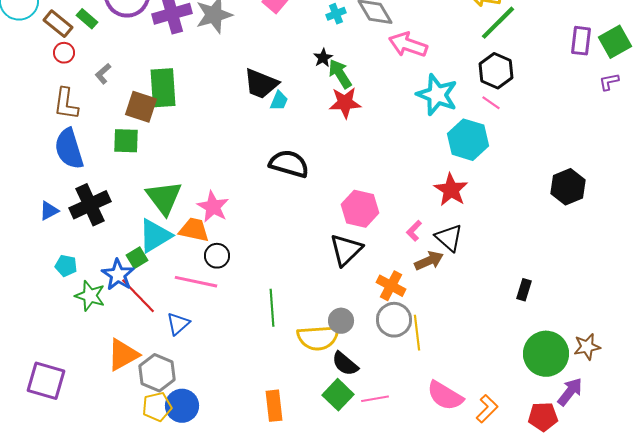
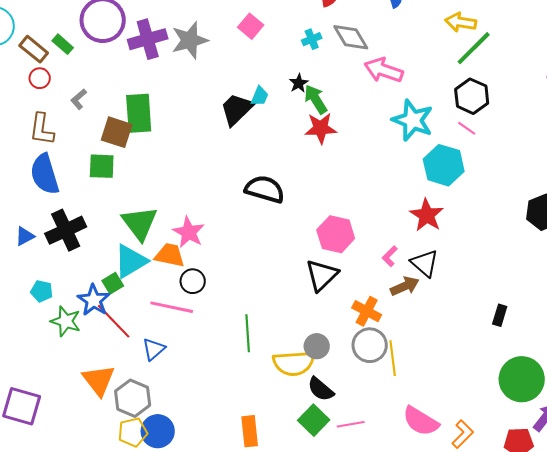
black trapezoid: (261, 84) -> (237, 109), turned 114
cyan trapezoid: (279, 101) -> (260, 96), moved
orange triangle: (123, 355) -> (99, 380), turned -39

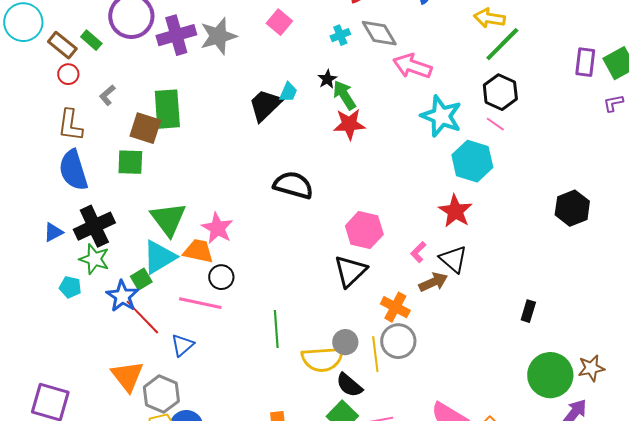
green star: (66, 321) -> (94, 259), moved
yellow line: (393, 358) -> (375, 354), moved

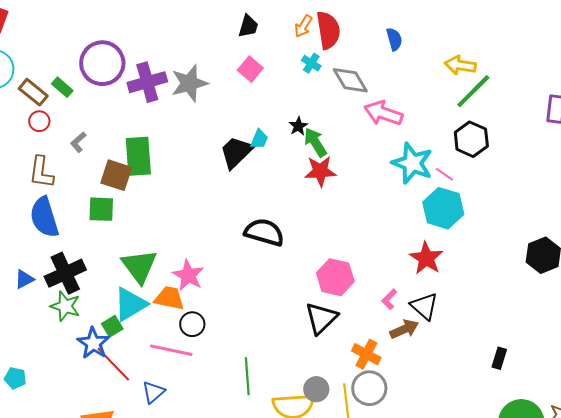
cyan cross: (340, 35) -> (311, 63), moved, turned -36
pink line: (495, 124) -> (444, 174), moved
cyan pentagon: (70, 287) -> (15, 378), moved

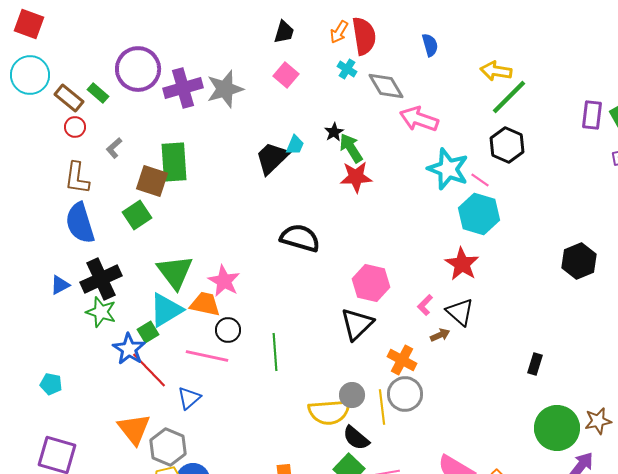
green square: (101, 209) -> (137, 215), turned -36
brown arrow: (404, 329) -> (440, 335), size x0.7
green line: (247, 376) -> (275, 352), moved

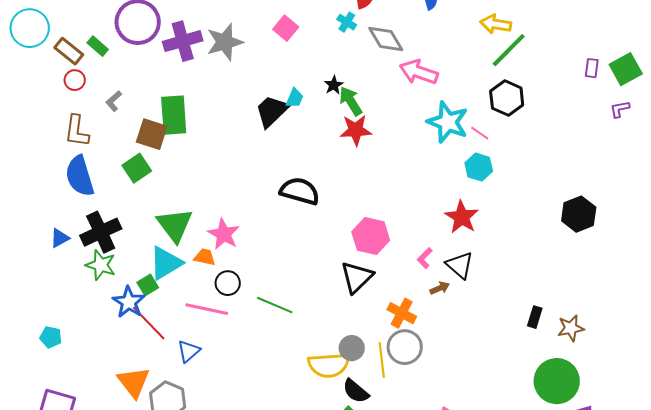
purple rectangle: (592, 115) -> (592, 68), size x0.7
cyan hexagon: (479, 214) -> (479, 167), size x0.7
orange trapezoid: (205, 304) -> (205, 257), size x0.7
green line: (275, 352) -> (275, 305), turned -63
brown star: (598, 421) -> (571, 328), moved

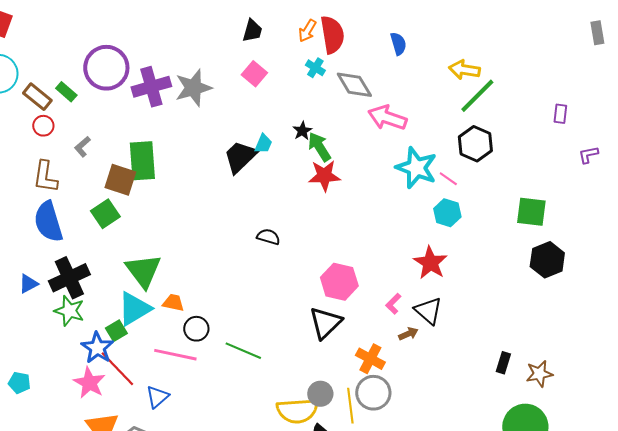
green square: (626, 69) -> (531, 212), moved, turned 36
black semicircle: (300, 191) -> (268, 237), size x0.6
pink star: (224, 234) -> (89, 383), moved

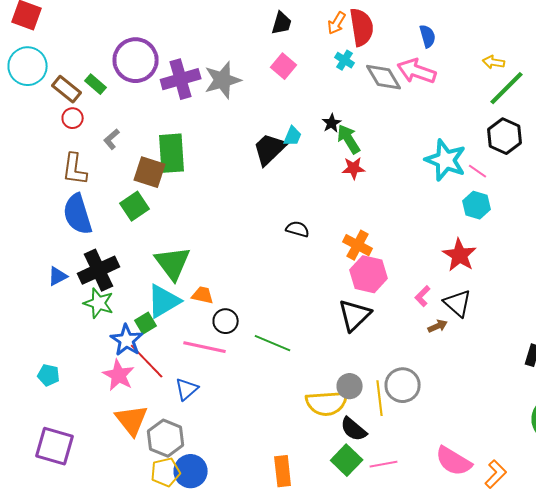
yellow arrow: (464, 70) -> (494, 62), size x0.7
pink arrow: (387, 118) -> (417, 71), moved
red star: (324, 176) -> (354, 168), size x0.7
orange cross: (370, 359) -> (358, 245), moved

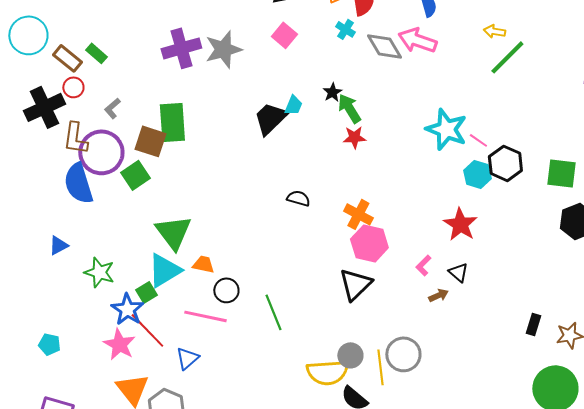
purple circle: (136, 60) -> (101, 152), moved
black hexagon: (505, 136) -> (505, 163), moved
black cross: (99, 270) -> (44, 107), moved
black triangle: (458, 303) -> (458, 272), size x0.7
green line: (273, 343) -> (273, 312), turned 45

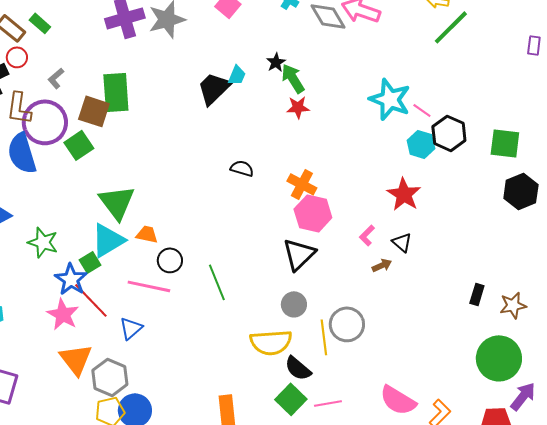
gray circle: (350, 355) -> (294, 304), moved

